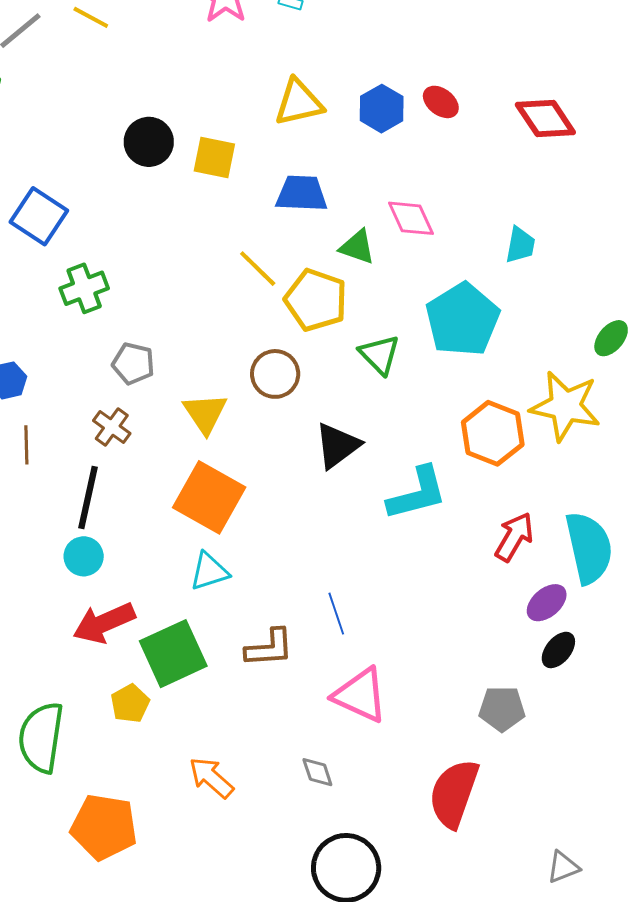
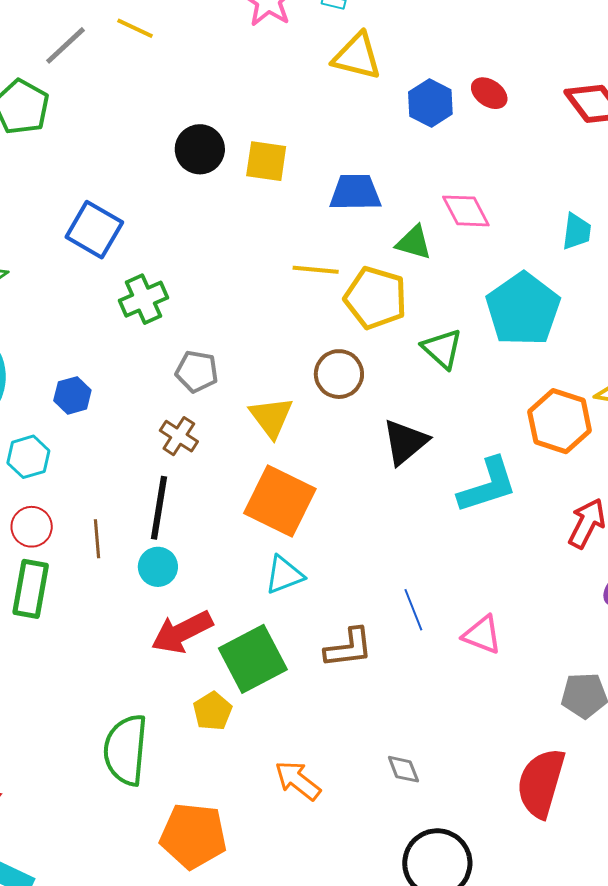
yellow triangle: (299, 102) -> (357, 56), moved, turned 30
yellow line: (258, 269) -> (316, 270), turned -36
brown line: (26, 445) -> (97, 539), moved
pink triangle: (360, 695) -> (482, 635), moved, size x0.7

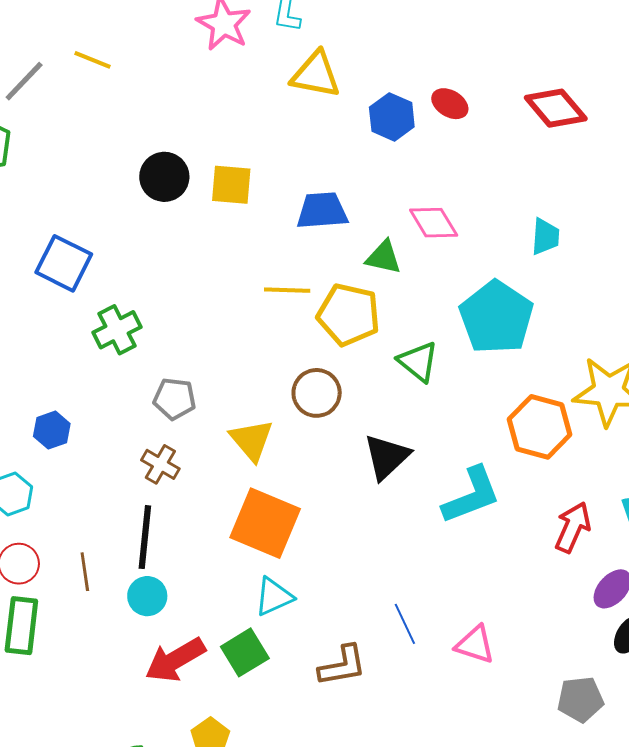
green square: (253, 659) -> (245, 652), moved, size x0.7

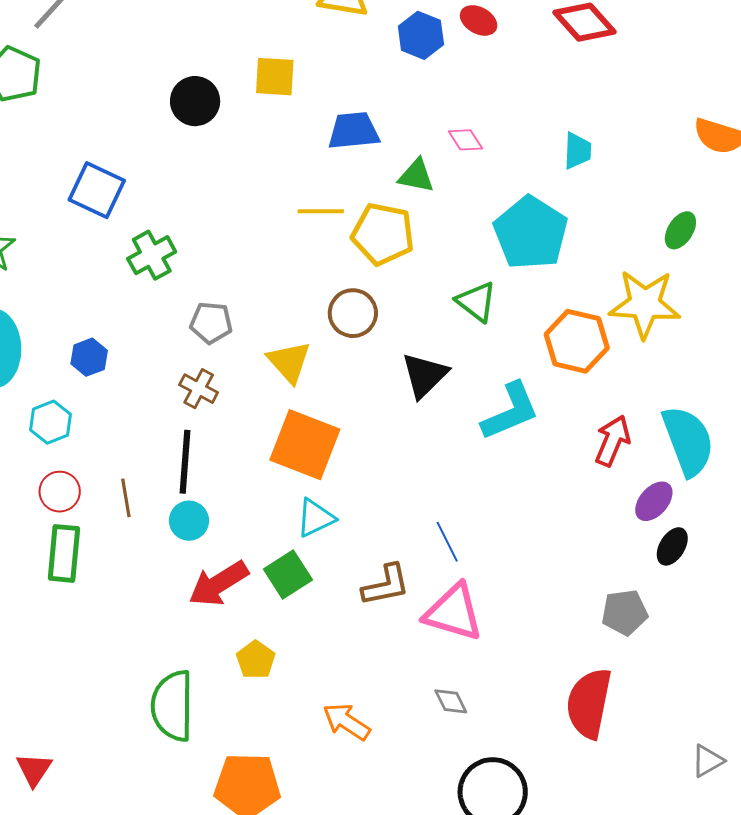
yellow square: (231, 185) -> (275, 77), moved
pink diamond: (434, 223) -> (465, 140), size x0.7
green triangle: (418, 362) -> (476, 302), moved
pink triangle: (475, 645) -> (453, 612), moved, size x1.5

